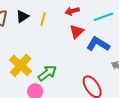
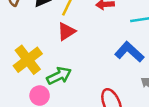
red triangle: (77, 32) -> (66, 31), moved

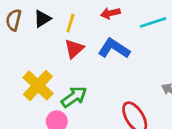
blue L-shape: (129, 52) -> (114, 49), moved

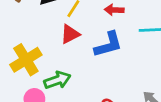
blue L-shape: (114, 49) -> (108, 45), turned 116

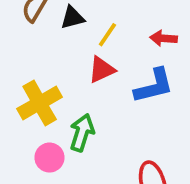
green arrow: (57, 80) -> (82, 133), turned -55

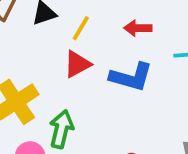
blue L-shape: (154, 86) -> (131, 77), turned 33

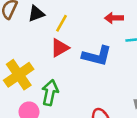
red arrow: (138, 28) -> (114, 18), moved

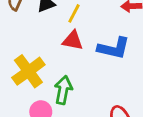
red triangle: (60, 48) -> (73, 40), turned 42

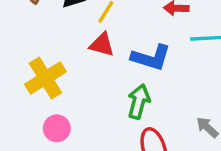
green arrow: (63, 90) -> (139, 102), moved

